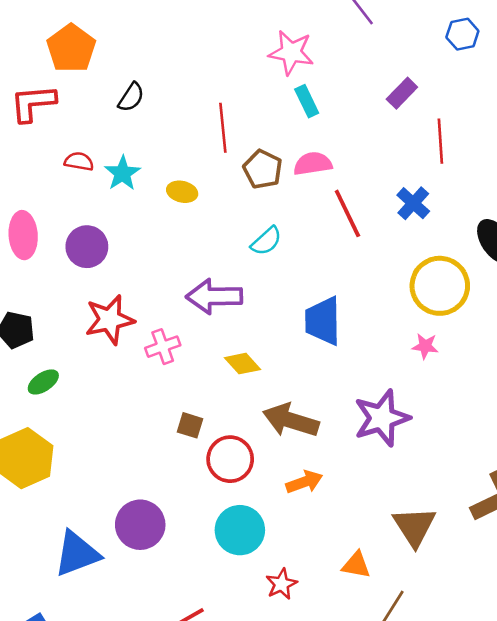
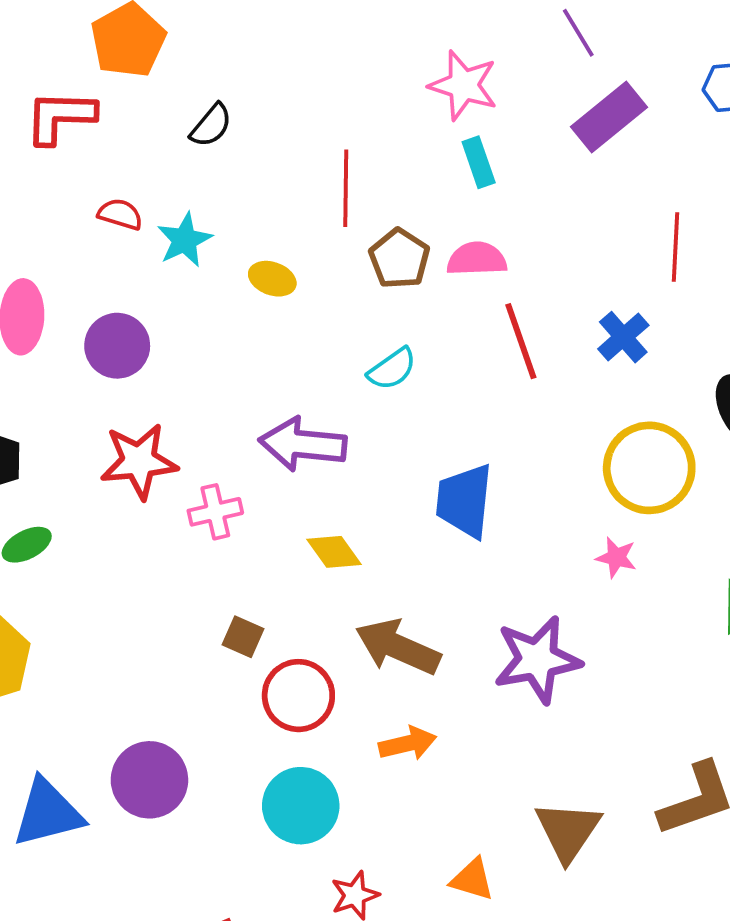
purple rectangle: (402, 93) -> (609, 117), moved, size x1.5

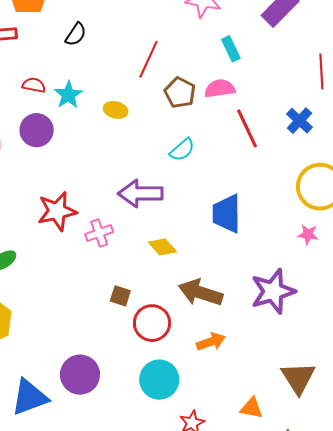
cyan rectangle: (479, 162) -> (231, 49), moved
red line: (346, 188) -> (148, 59), turned 30
purple circle: (117, 346) -> (37, 130), moved

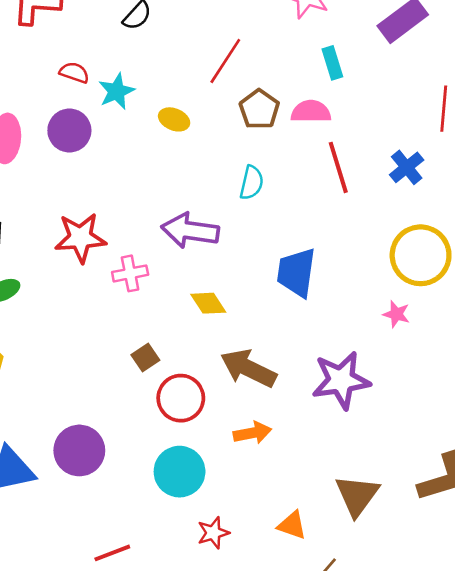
cyan semicircle: (182, 150) -> (252, 183), turned -44
brown square: (120, 296) -> (145, 358), turned 30

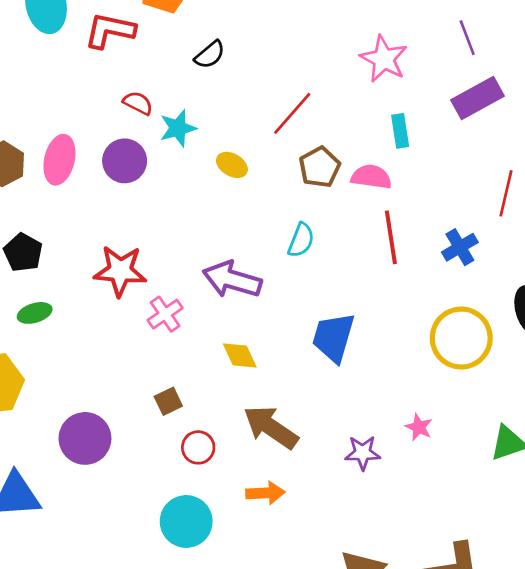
pink cross: (130, 273) -> (165, 314), turned -32
pink star: (396, 314) -> (419, 427), moved
purple star: (341, 380) -> (363, 453), size x0.6
red circle: (181, 398) -> (198, 447), size x0.7
purple circle: (79, 450) -> (85, 438), moved

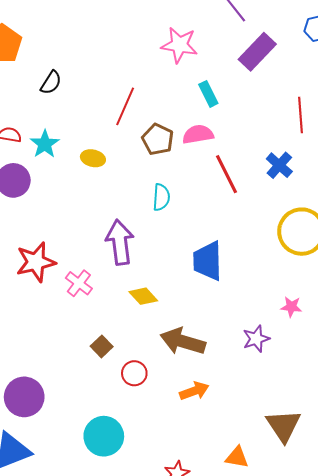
purple arrow: (232, 280) -> (120, 242), turned 84
purple circle: (85, 438) -> (24, 397), moved
cyan circle: (186, 521) -> (104, 436), moved

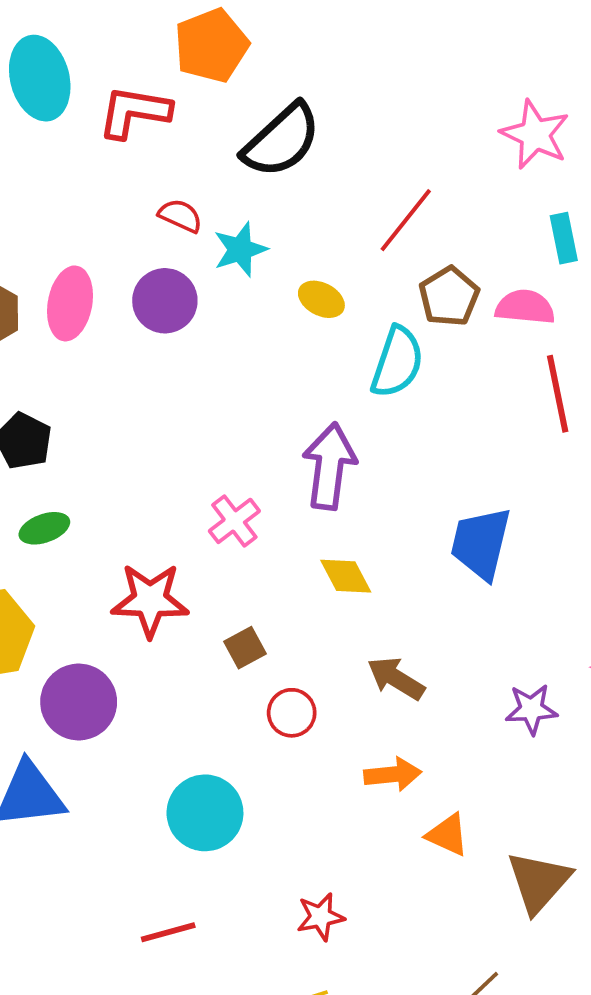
black semicircle: (51, 83) -> (282, 140), size x1.8
cyan semicircle: (161, 197) -> (397, 362), moved, size x1.4
red star: (36, 262) -> (150, 600), moved
brown arrow: (183, 341) -> (396, 678), size x0.7
orange triangle: (237, 457) -> (448, 835), moved

